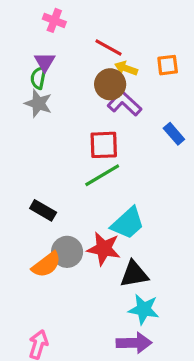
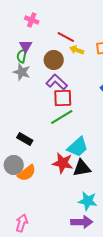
brown circle: (110, 84) -> (54, 60), moved
purple L-shape: (125, 103) -> (57, 82), moved
gray circle: (67, 252) -> (14, 165), moved
black triangle: (134, 274) -> (82, 168), moved

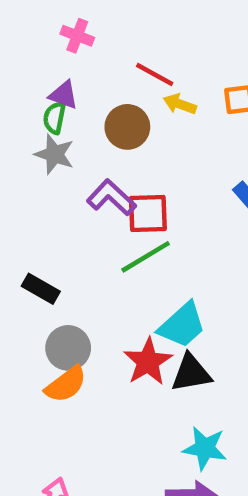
purple triangle: (26, 46) -> (64, 95), turned -40
purple L-shape: (57, 82) -> (111, 198), moved
black rectangle: (25, 139) -> (41, 289), moved
red star: (63, 163) -> (148, 362), turned 30
gray circle: (14, 165) -> (68, 348), moved

